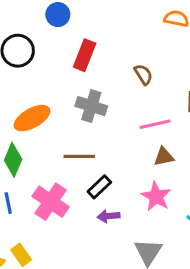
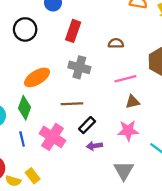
brown semicircle: (143, 74) -> (116, 43), turned -56
pink star: (156, 196) -> (128, 131), turned -30

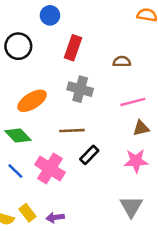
green diamond: (25, 108) -> (18, 135), turned -65
blue line: (22, 139) -> (15, 171), turned -32
purple arrow: (94, 146) -> (55, 217), moved

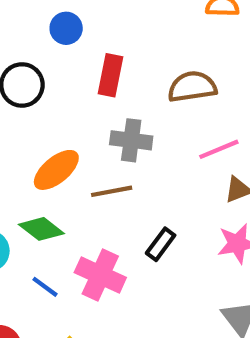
brown semicircle: (122, 62) -> (192, 87), size x1.6
brown line: (72, 131) -> (112, 191), moved

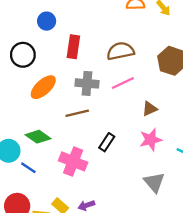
pink line: (219, 149) -> (123, 83), moved
orange ellipse: (56, 170) -> (43, 87), moved
blue line: (45, 287) -> (28, 168), moved

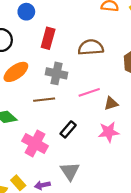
pink line: (123, 83) -> (89, 92), moved
gray triangle: (154, 182) -> (70, 171), moved

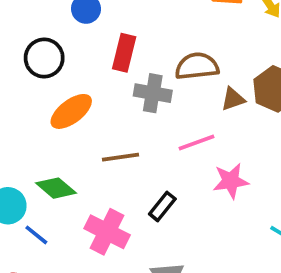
gray cross: (56, 73) -> (153, 93), moved
brown triangle: (111, 104) -> (233, 99), moved
pink star: (109, 132) -> (231, 181), moved

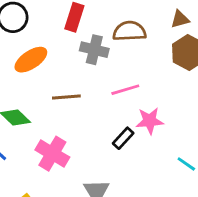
brown triangle: (233, 99) -> (180, 19), moved
black rectangle: (162, 206) -> (123, 138), moved

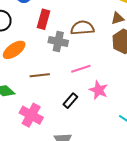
pink star: (150, 121) -> (99, 90), turned 30
black rectangle: (123, 138) -> (70, 101), moved

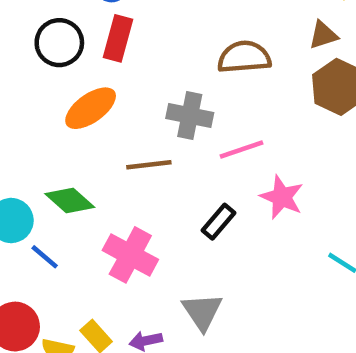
red rectangle: (44, 19) -> (118, 38), moved
gray cross: (58, 41) -> (190, 115), moved

